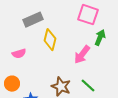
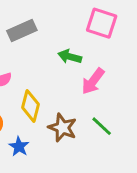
green arrow: (100, 38) -> (70, 57), moved, turned -98
yellow diamond: (50, 40) -> (31, 106), moved

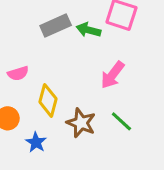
gray rectangle: (22, 30) -> (56, 25), moved
green arrow: (70, 57) -> (89, 30), moved

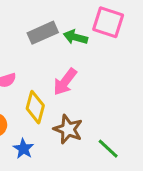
pink arrow: (112, 75) -> (65, 82), moved
green line: (121, 121) -> (108, 149), moved

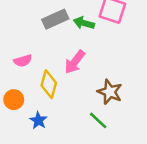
brown star: (68, 129) -> (110, 92), moved
green line: (108, 149) -> (98, 120), moved

